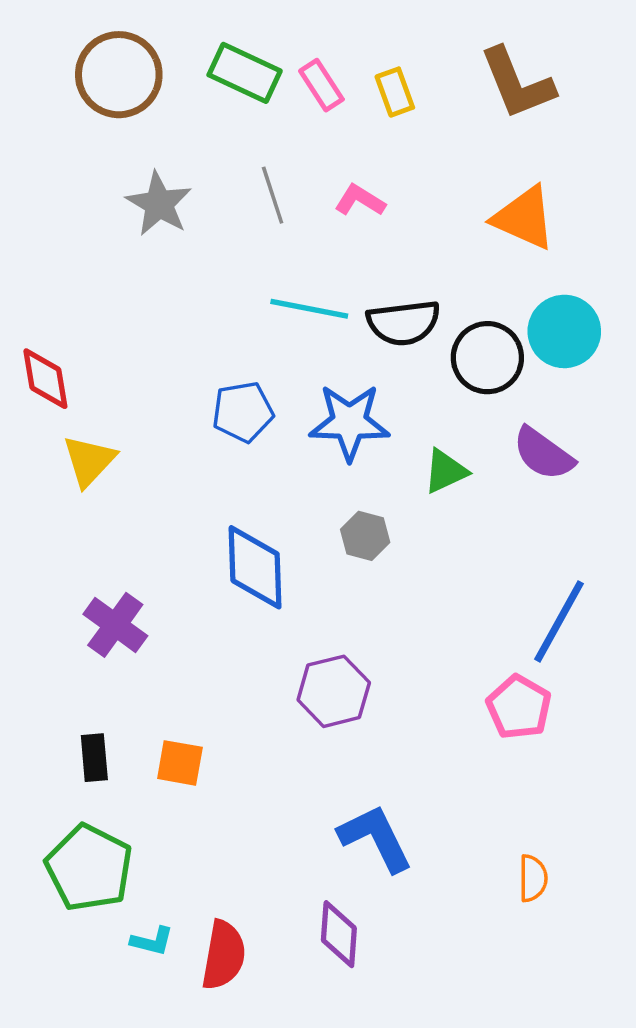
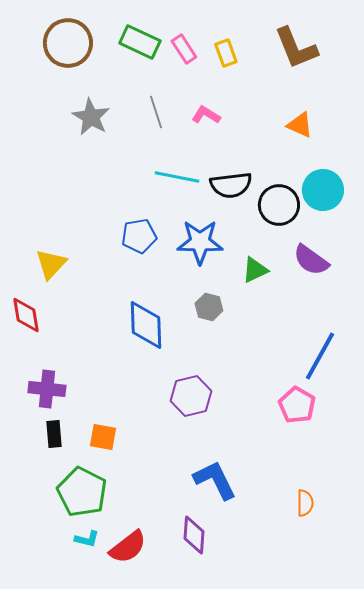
orange triangle: (524, 218) -> (300, 125), size x0.7
red diamond: (45, 379) -> (26, 315), moved
purple cross: (115, 625) -> (47, 389), moved, turned -30
green pentagon: (89, 868) -> (82, 492), moved
red semicircle: (224, 955) -> (128, 547), turned 42

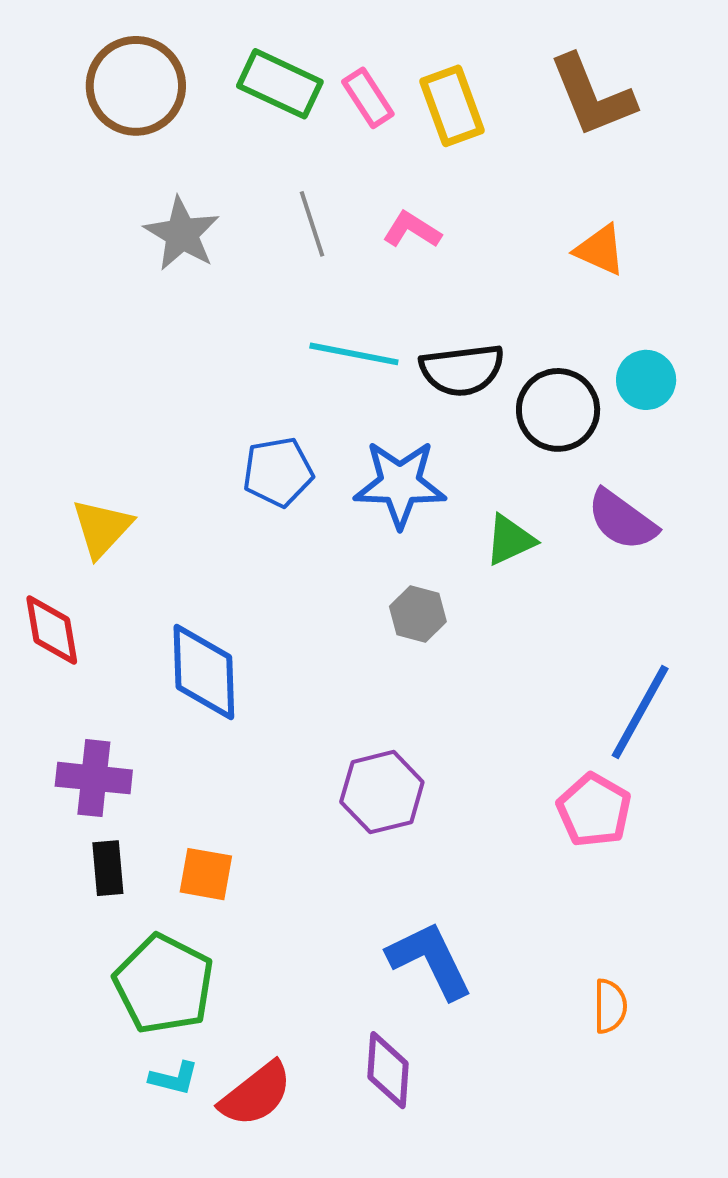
yellow rectangle: (226, 53) -> (452, 106), size x1.4
cyan circle: (323, 190) -> (646, 380), size x0.7
blue diamond: (146, 325) -> (204, 672), moved

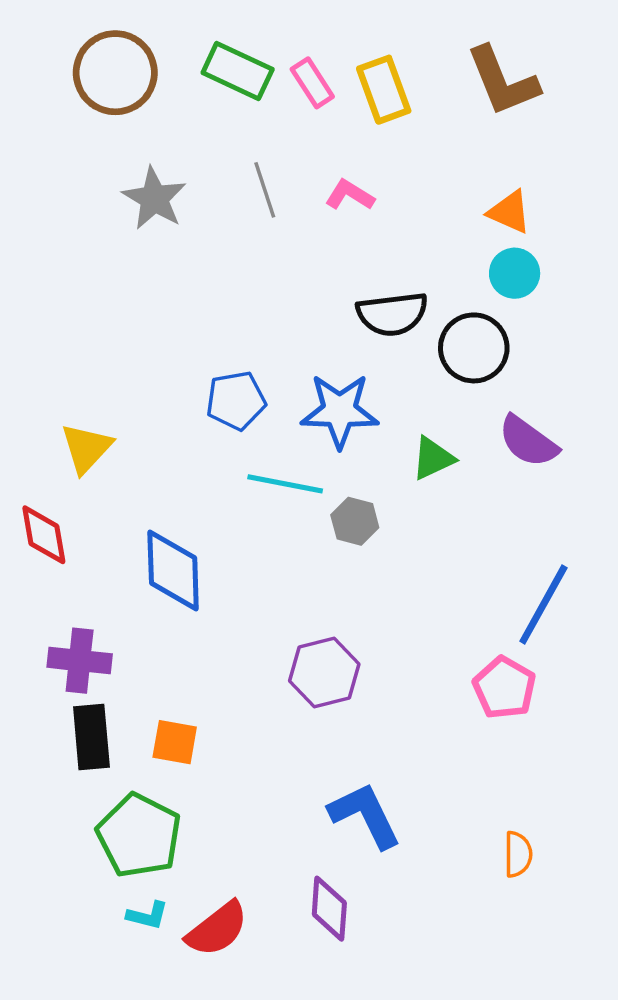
cyan line: (354, 354) -> (285, 484), moved
cyan circle: (646, 380) -> (515, 273), moved
black rectangle: (108, 868) -> (91, 737), size x1.4

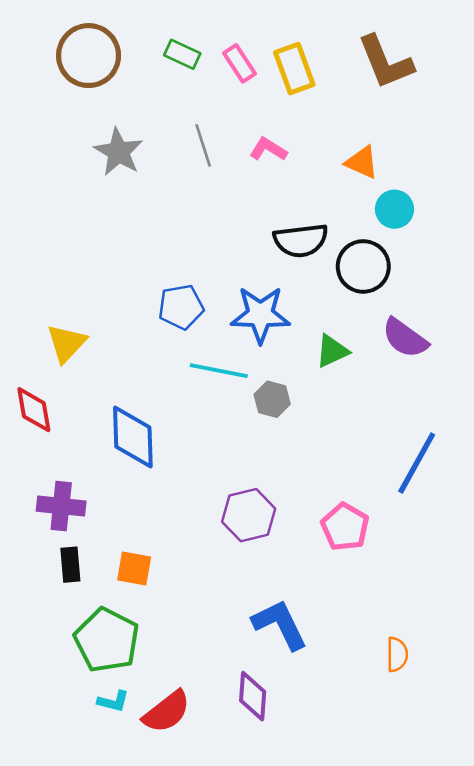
green rectangle: (238, 71) -> (182, 54), size x0.7
orange triangle: (509, 212) -> (362, 162), moved
pink pentagon: (504, 688) -> (345, 527), moved
black rectangle: (91, 737) -> (70, 565), size x0.7

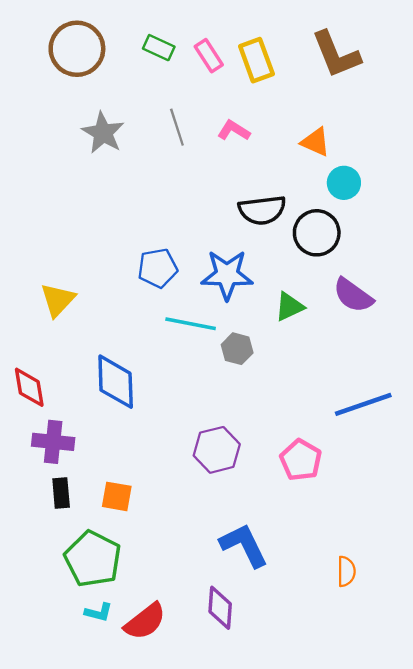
red diamond: (34, 410) -> (29, 387), moved
blue line: (417, 463) -> (363, 404), turned 42

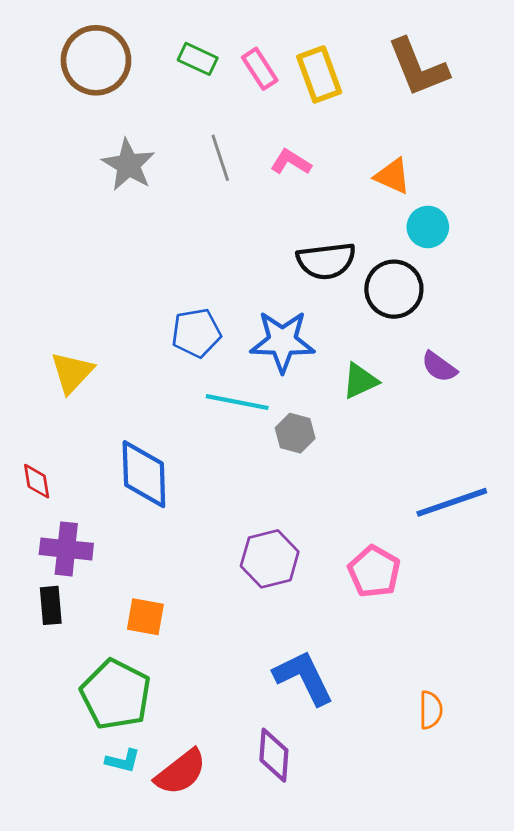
purple semicircle: (353, 295) -> (439, 367), size x0.7
red diamond: (29, 387) -> (37, 481), size x0.7
black rectangle: (61, 493) -> (51, 605), moved

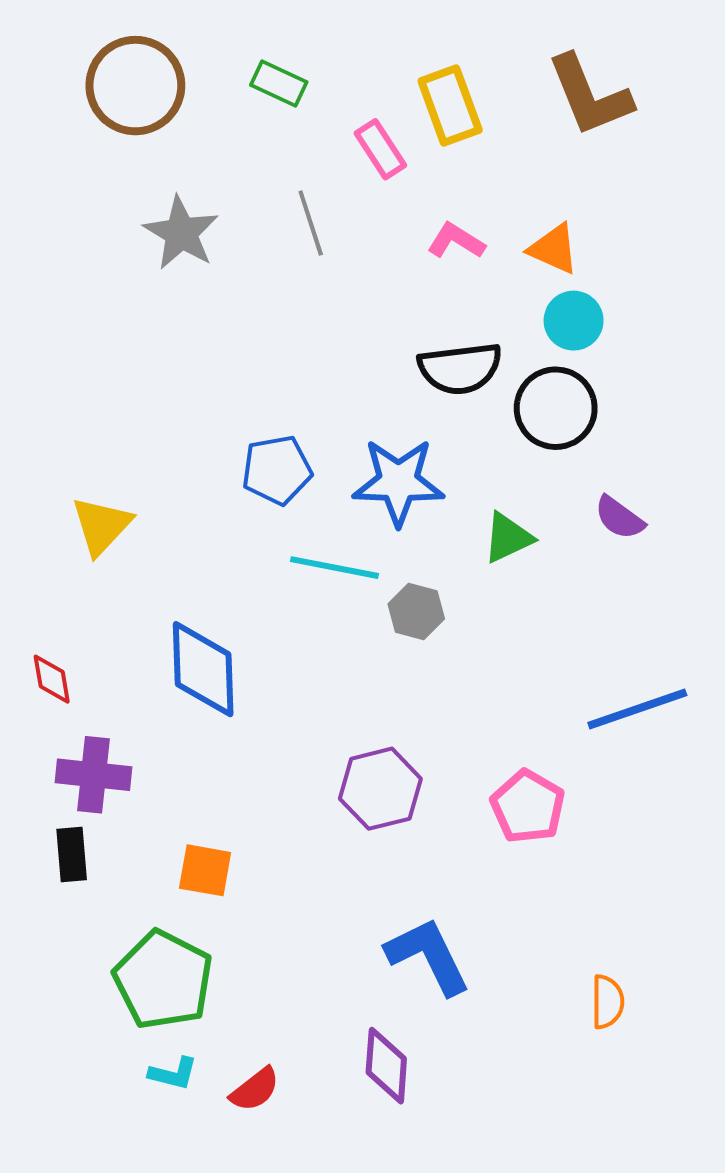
pink rectangle: (260, 69) -> (380, 149), moved
pink L-shape: (291, 162) -> (456, 241), moved
cyan circle: (428, 227) -> (574, 321), moved
red semicircle: (181, 772) -> (255, 1089), size x0.7

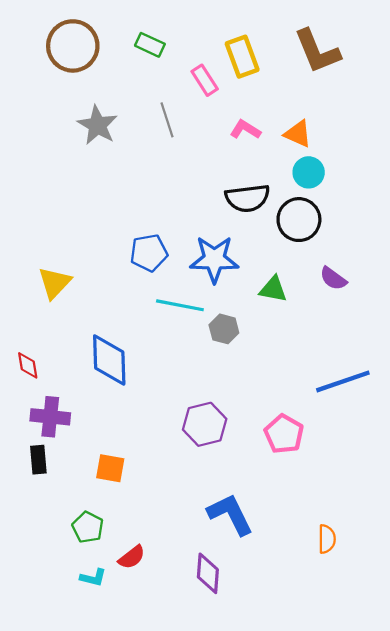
green triangle: (508, 538) -> (273, 289), turned 36
green pentagon: (163, 980) -> (88, 527), size x0.6
red semicircle: (255, 1089) -> (132, 557), moved

